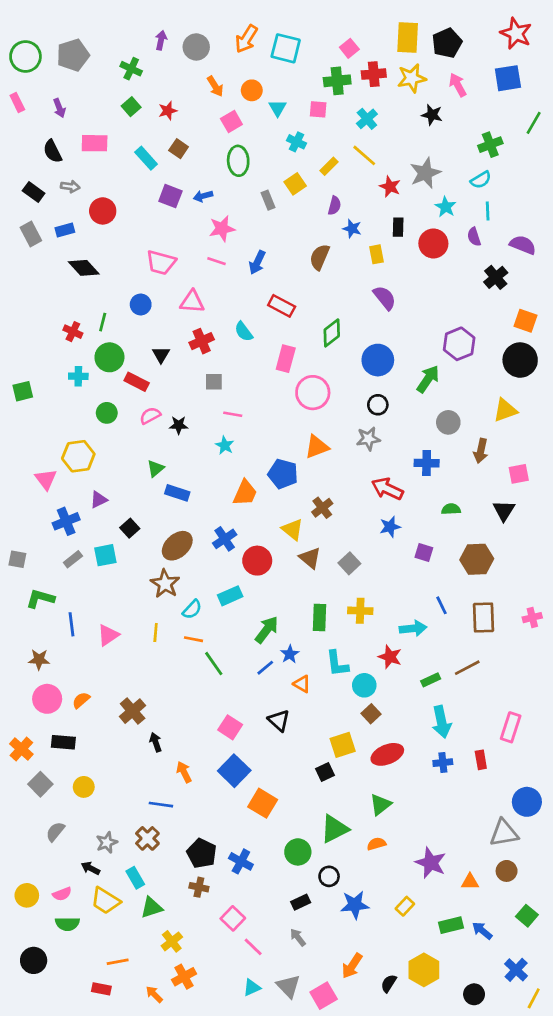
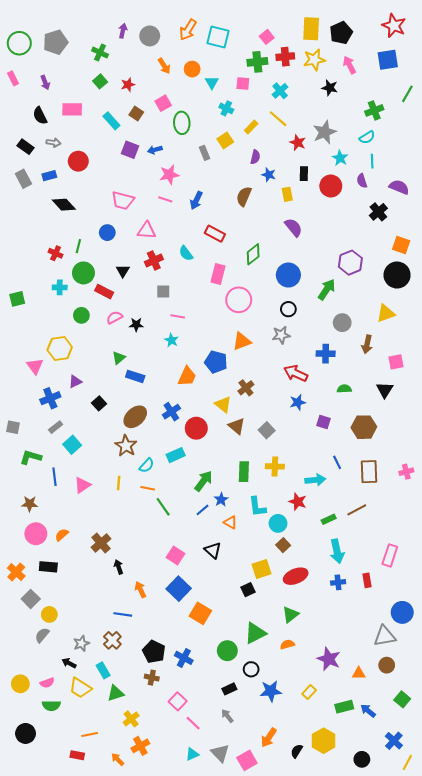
pink square: (231, 122) -> (163, 103), moved
cyan square: (105, 555) -> (72, 445), moved, turned -30
yellow circle: (84, 787) -> (49, 614), moved

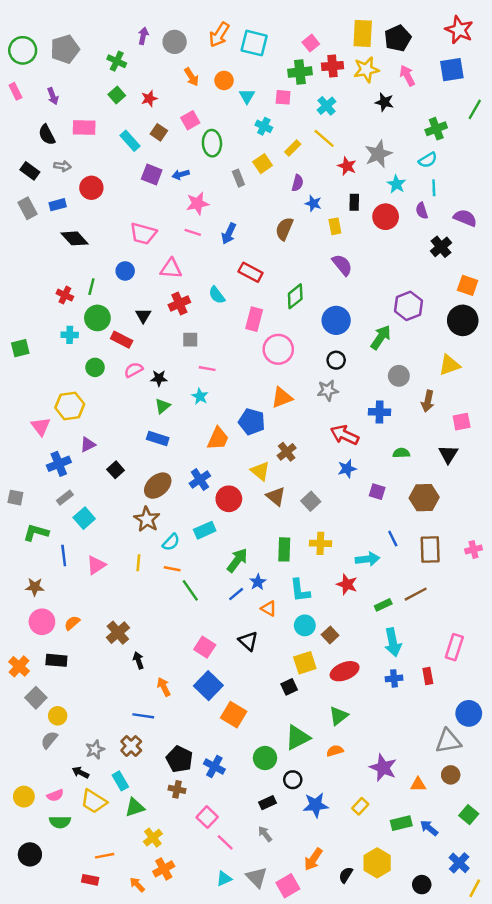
green triangle: (119, 358) -> (163, 406), moved
cyan circle: (278, 523) -> (305, 625), moved

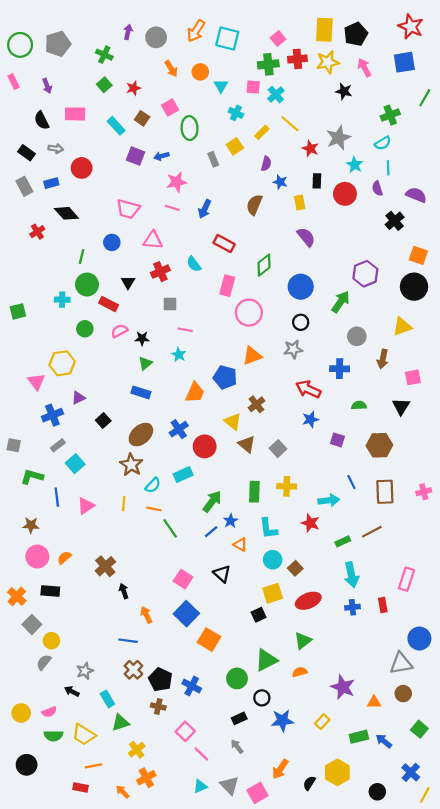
cyan cross: (326, 106) -> (276, 95), moved
red cross: (65, 295) -> (37, 232), moved, turned 32
brown cross: (131, 746) -> (133, 670), moved
yellow trapezoid: (94, 801) -> (84, 735), moved

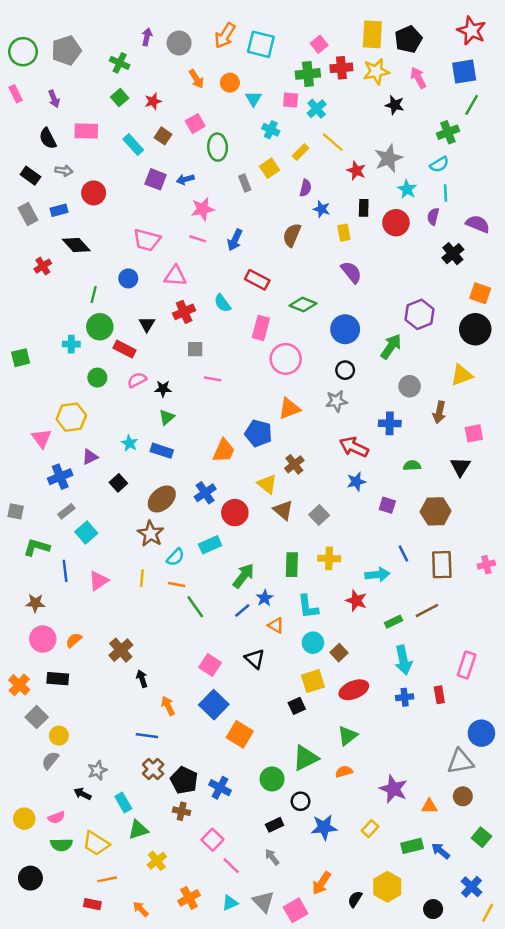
green line: (425, 98) -> (472, 105), moved
purple semicircle: (377, 188) -> (433, 216), turned 32
green diamond: (264, 265) -> (303, 304), turned 60
cyan star: (179, 355) -> (130, 443), moved
orange cross: (146, 778) -> (189, 898), moved

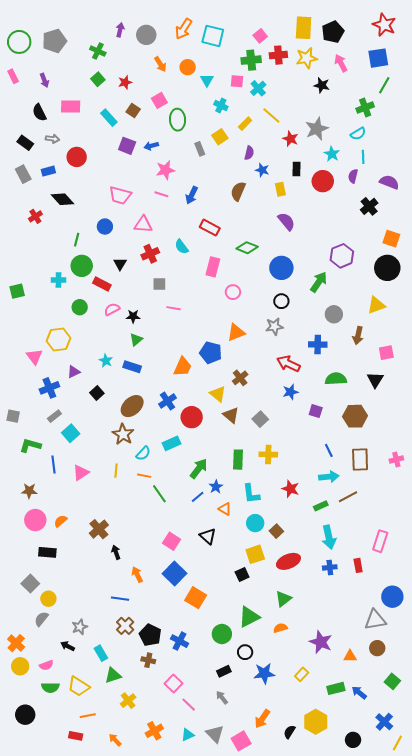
pink circle: (286, 359) -> (233, 292), size x0.6
green semicircle: (412, 466) -> (336, 379), size x1.5
cyan arrow: (377, 575) -> (329, 477), moved
orange cross: (19, 685) -> (16, 643), moved

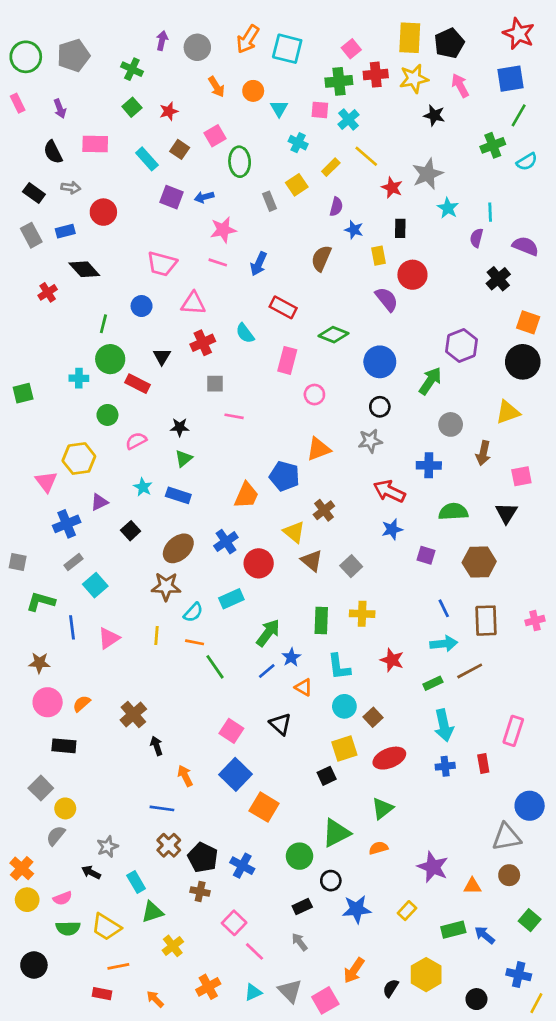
cyan semicircle: (358, 134) -> (527, 162), moved
red circle: (323, 181) -> (412, 275), moved
pink semicircle: (112, 309) -> (136, 441), moved
brown star: (123, 434) -> (166, 587), turned -30
blue cross: (384, 722) -> (519, 975), turned -30

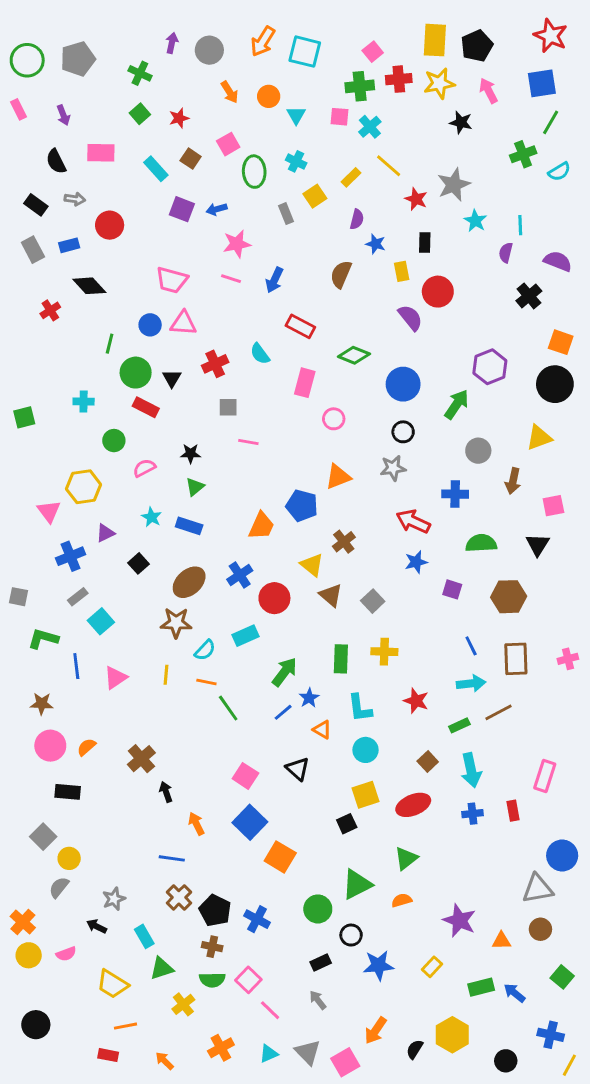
cyan cross: (298, 143) -> (296, 161), moved
pink triangle: (193, 303) -> (183, 323), moved
green circle: (110, 359) -> (136, 373), moved
brown square: (373, 717) -> (428, 762), moved
green semicircle: (68, 928) -> (212, 980), moved

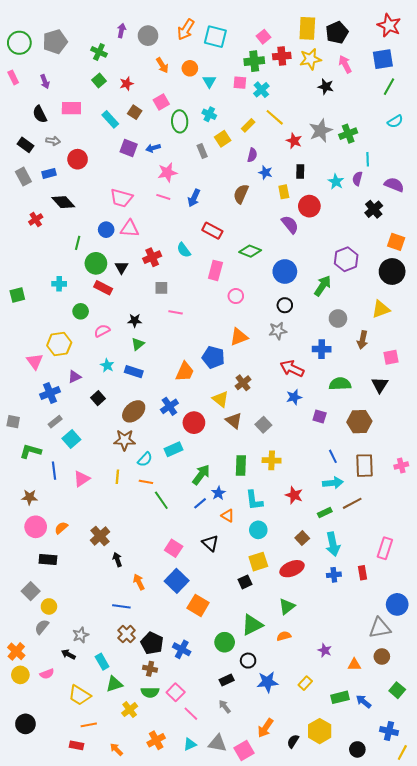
green cross: (523, 154) -> (348, 134), moved
cyan star: (475, 221) -> (336, 182), moved
purple star: (459, 921) -> (325, 650), size x0.6
gray triangle: (308, 1052) -> (217, 743), turned -36

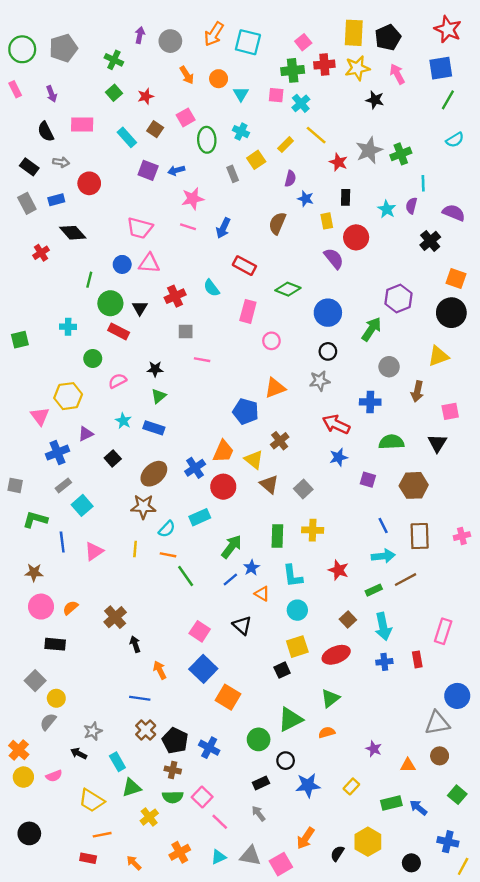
orange trapezoid: (185, 372) -> (223, 451), moved

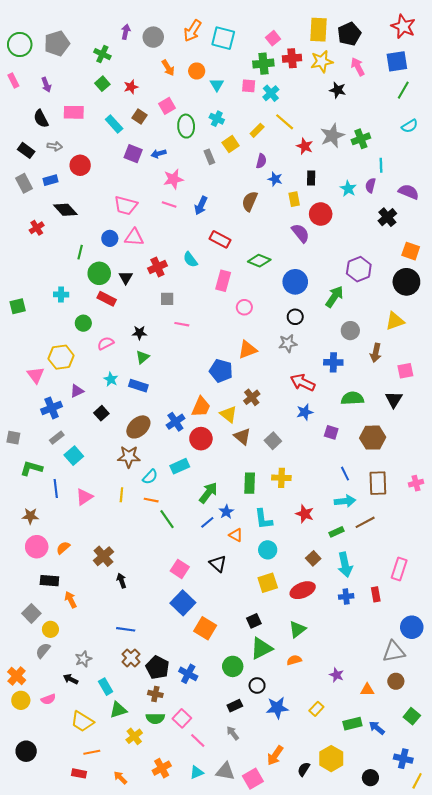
orange arrow: (160, 670) -> (71, 600), moved
black square: (282, 670) -> (254, 621), moved

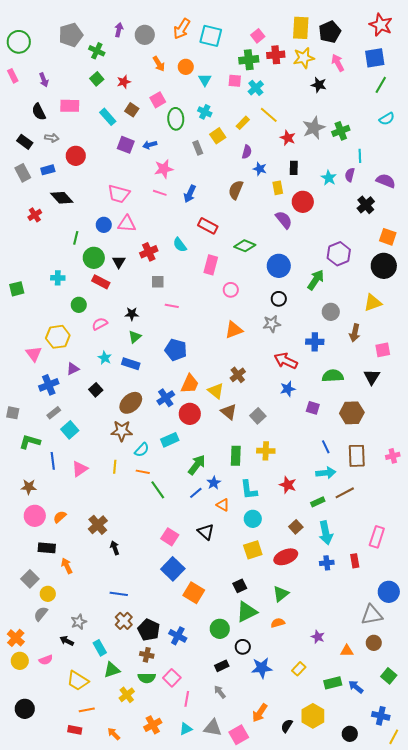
gray pentagon: (57, 43) -> (71, 35), moved
blue pentagon: (221, 371) -> (176, 350), moved
pink line: (198, 741) -> (187, 699), turned 56

